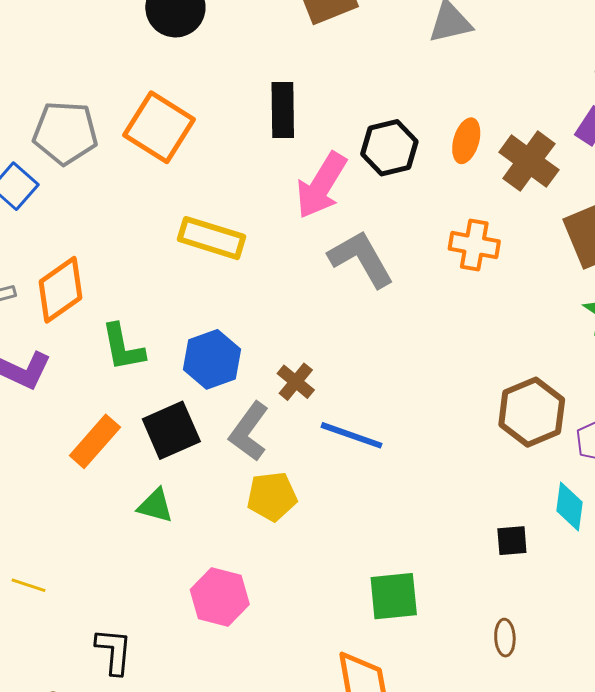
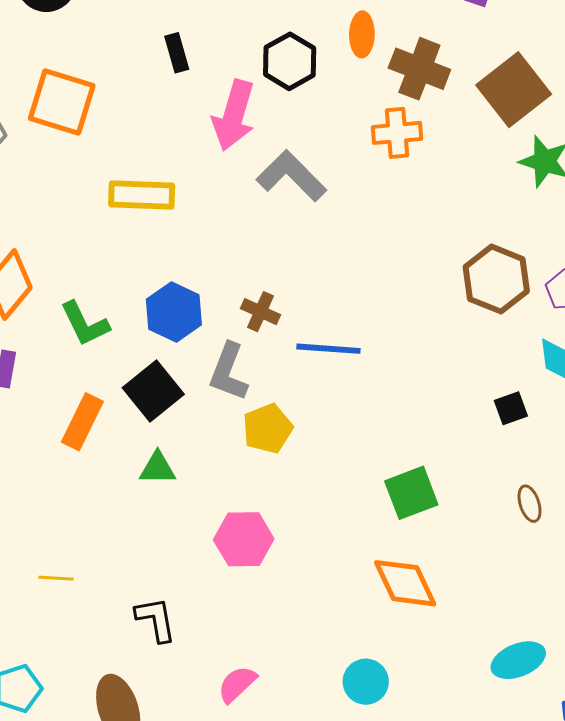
black rectangle: (283, 110) -> (177, 53), size x0.7
brown cross: (529, 161) -> (419, 69), moved

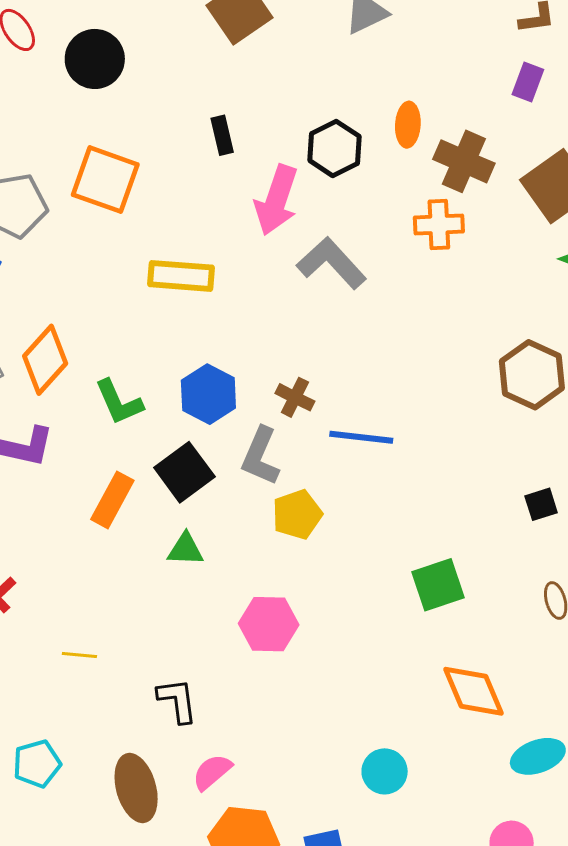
orange diamond: (405, 583) -> (474, 691), moved
pink semicircle: (237, 684) -> (212, 772), moved

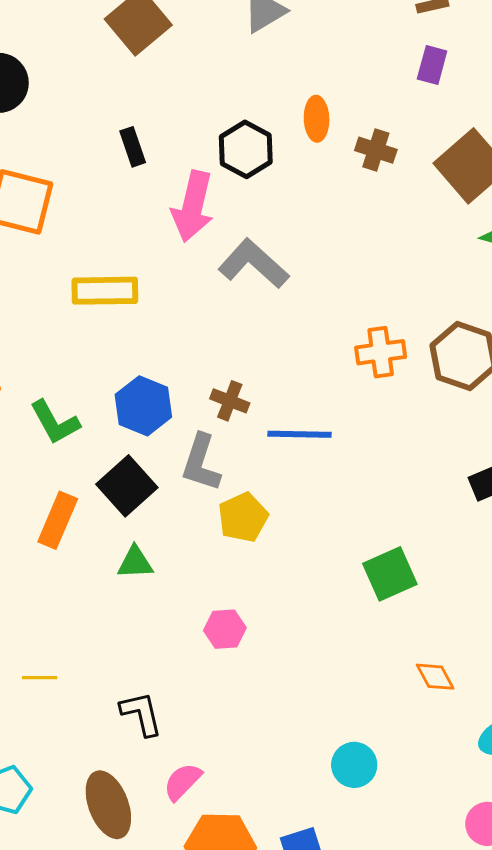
brown cross: (464, 161) -> (376, 150), size x0.7
orange cross: (439, 225) -> (381, 352), moved
pink hexagon: (269, 624) -> (225, 629), size x0.7
orange diamond: (474, 691) -> (435, 677), size x0.6

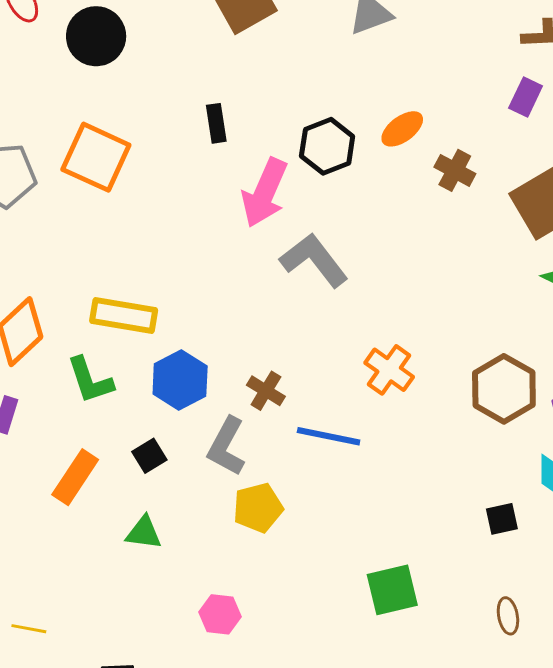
orange ellipse: (317, 119) -> (402, 129), turned 45
yellow rectangle: (105, 291) -> (124, 315), moved
orange cross: (381, 352) -> (389, 370), moved, turned 33
black square: (127, 486) -> (149, 456), size x0.6

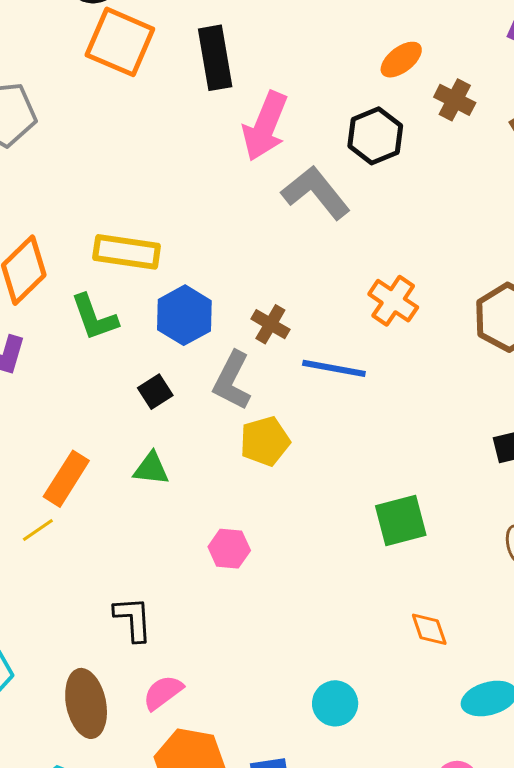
black rectangle: (216, 123) -> (215, 58), size x1.6
black hexagon: (327, 146) -> (375, 136), moved
orange square: (96, 157) -> (120, 42), moved
orange rectangle: (75, 477) -> (66, 479), moved
yellow line: (29, 629) -> (38, 530), moved, turned -44

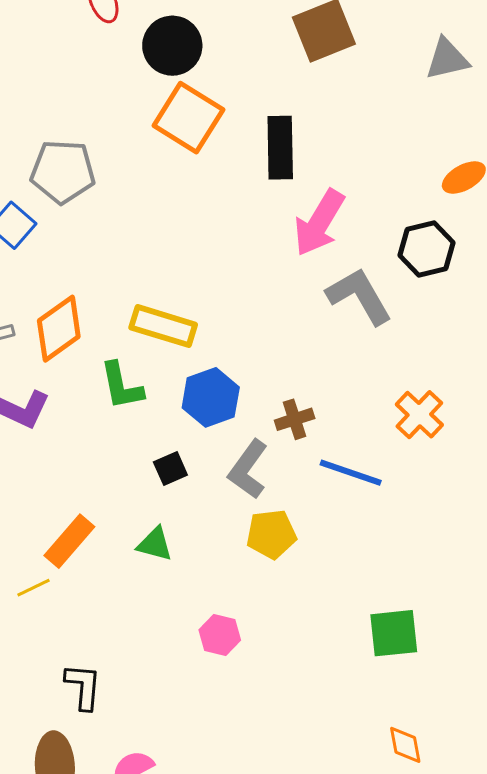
brown cross: (270, 324) -> (295, 419), turned 33
black L-shape: (133, 619) -> (83, 686), moved

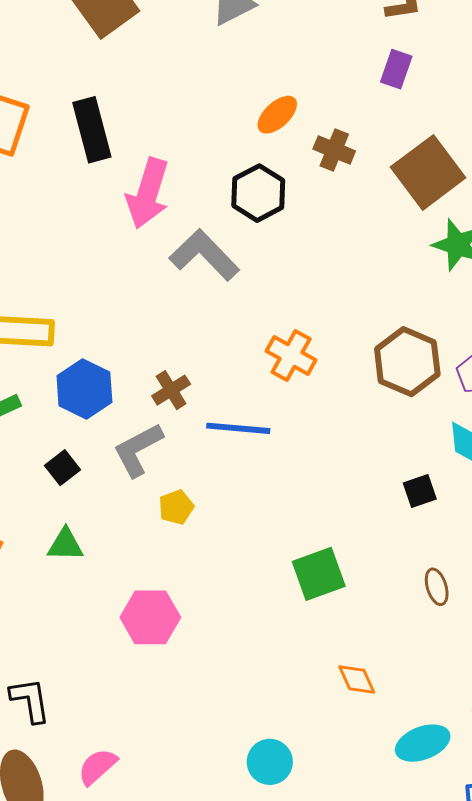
gray L-shape: (248, 469) -> (138, 450), turned 40
yellow pentagon: (271, 534) -> (176, 507), size x0.7
pink hexagon: (220, 635) -> (150, 617), size x1.4

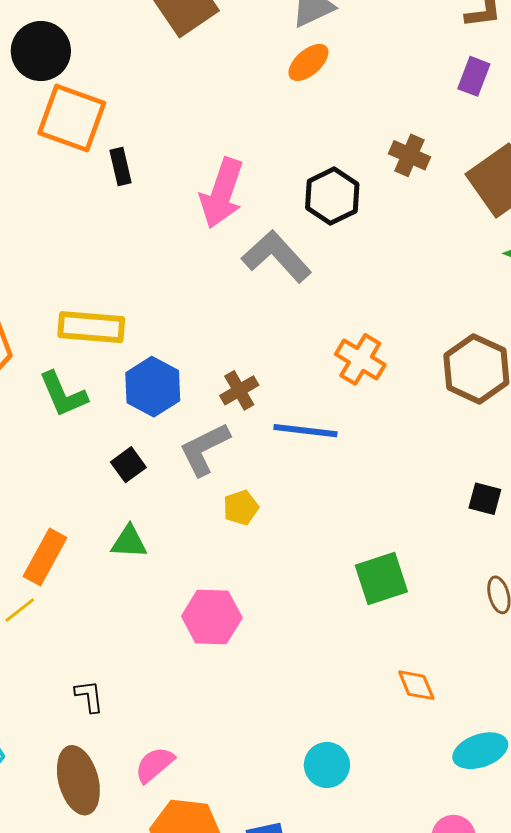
orange ellipse: (277, 115) -> (308, 62), moved
black rectangle: (92, 130) -> (121, 166), moved, size x0.6
black square: (420, 491) -> (485, 499), turned 32
black L-shape: (30, 700) -> (89, 696), size x0.7

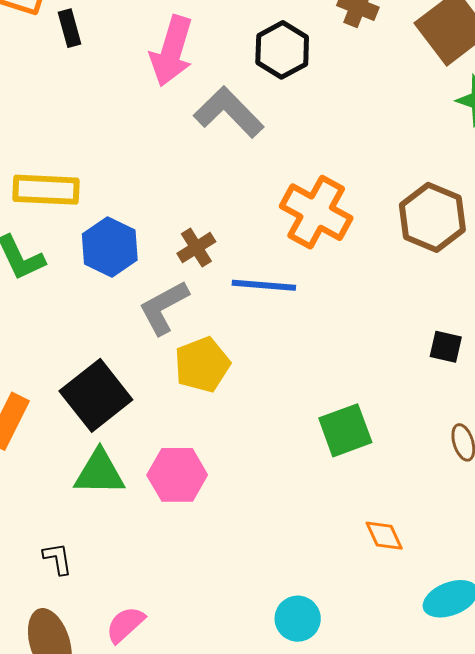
orange cross: (360, 359) -> (316, 212), size x1.4
black square: (128, 465) -> (96, 395), moved, size x2.0
yellow pentagon: (241, 508) -> (202, 365), size x1.6
green triangle: (129, 542) -> (99, 473), moved, size x1.4

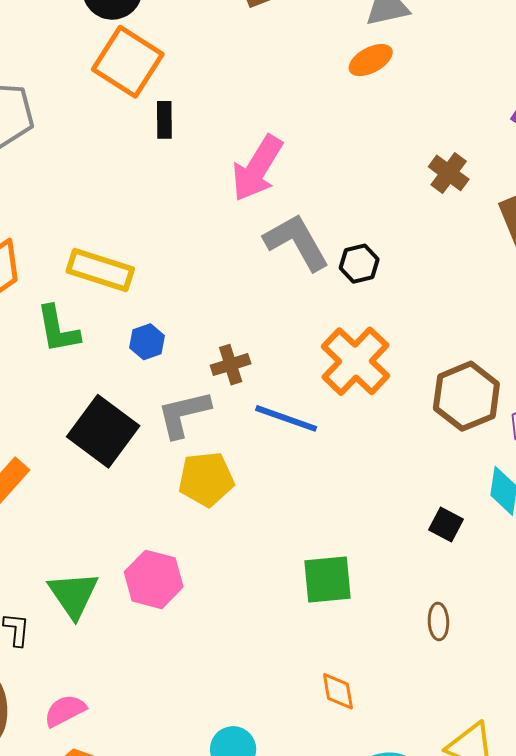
black hexagon: (282, 50) -> (359, 264), moved, size x0.7
blue hexagon: (110, 247) -> (147, 342), size x0.6
black square: (96, 395) -> (103, 431), moved, turned -30
green triangle: (99, 473) -> (73, 595), moved, turned 40

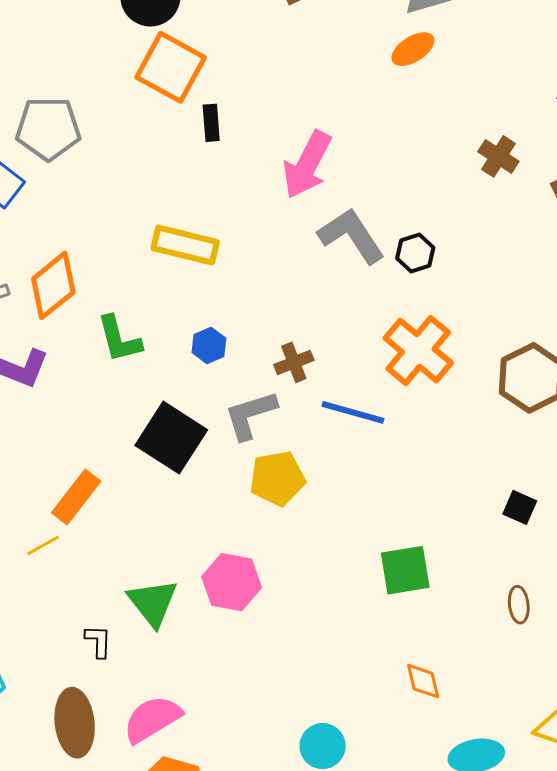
yellow rectangle: (100, 270) -> (185, 245), moved
pink semicircle: (65, 711) -> (152, 719), size x1.4

